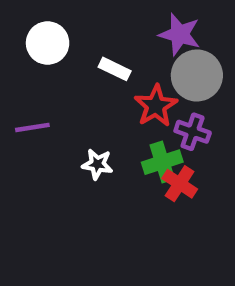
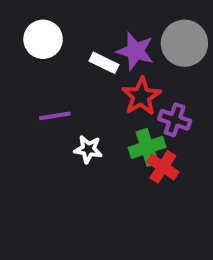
purple star: (180, 34) -> (135, 51), moved
gray circle: (197, 75) -> (184, 43), moved
purple line: (32, 127) -> (55, 116), moved

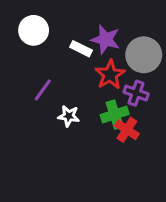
gray circle: (184, 43) -> (144, 55), moved
purple line: (55, 116) -> (43, 90), turned -45

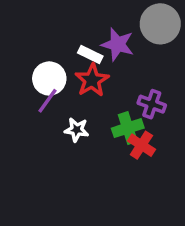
white circle: (34, 30) -> (49, 79), moved
gray circle: (144, 55) -> (160, 24), moved
red star: (110, 75) -> (92, 80), moved

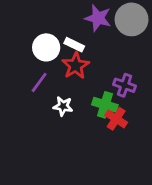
purple star: (118, 44) -> (98, 18), moved
white circle: (49, 79) -> (46, 47), moved
green cross: (128, 128) -> (105, 105), turned 35

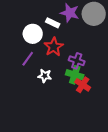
white rectangle: (74, 45) -> (53, 23), moved
purple cross: (125, 85) -> (77, 61), moved

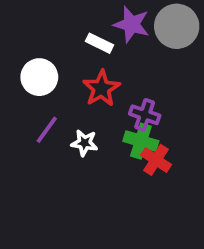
white circle: (33, 34) -> (39, 77), moved
purple line: (28, 59) -> (47, 130), moved

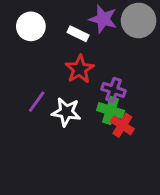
white circle: (39, 77) -> (31, 26), moved
white star: (84, 143) -> (66, 112), size x1.4

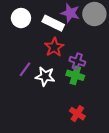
white rectangle: (78, 34) -> (53, 23), size x1.5
red cross: (122, 125) -> (77, 114), moved

